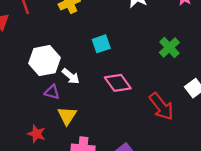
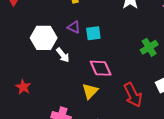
purple triangle: (52, 92) -> (74, 27), moved
yellow triangle: (67, 116) -> (90, 91), moved
red star: (36, 134) -> (23, 87), moved

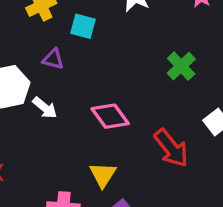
cyan square: (93, 33) -> (83, 26), moved, turned 35
yellow triangle: (90, 91) -> (103, 175), moved

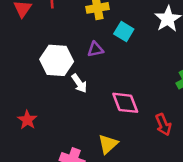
purple triangle: (53, 59) -> (95, 49), turned -42
red arrow: (171, 148) -> (163, 125), moved, size x0.7

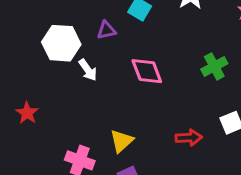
pink diamond: (125, 103) -> (147, 71), moved
red arrow: (163, 125) -> (189, 138), moved, turned -70

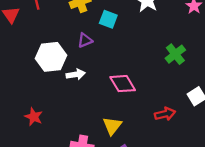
white arrow: (88, 70) -> (76, 74), turned -54
pink diamond: (147, 71) -> (123, 84), moved

